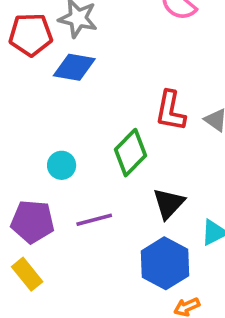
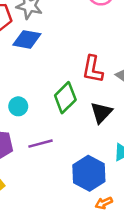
black triangle: (169, 203) -> (101, 113), moved

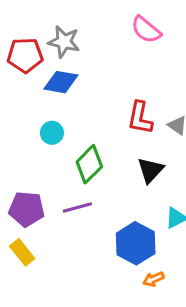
green diamond: (65, 98) -> (89, 164), moved
cyan circle: (18, 106) -> (52, 133), moved

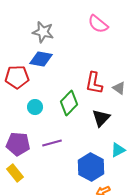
red pentagon: (25, 55) -> (17, 77), moved
cyan circle: (52, 133) -> (35, 107), moved
green diamond: (89, 164) -> (69, 103), moved

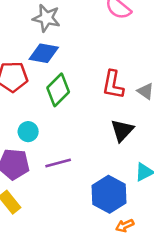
green diamond: (69, 103) -> (58, 90), moved
cyan circle: (35, 107) -> (28, 132), moved

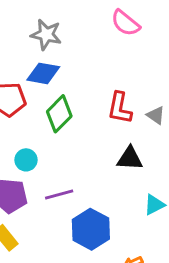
black triangle: (122, 130) -> (130, 159), turned 50
blue hexagon: (109, 194) -> (91, 229), moved

